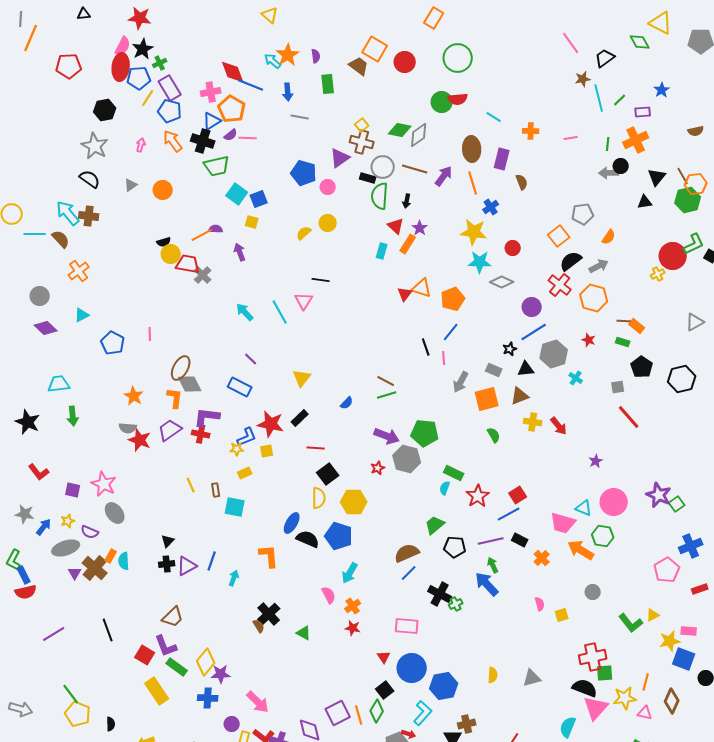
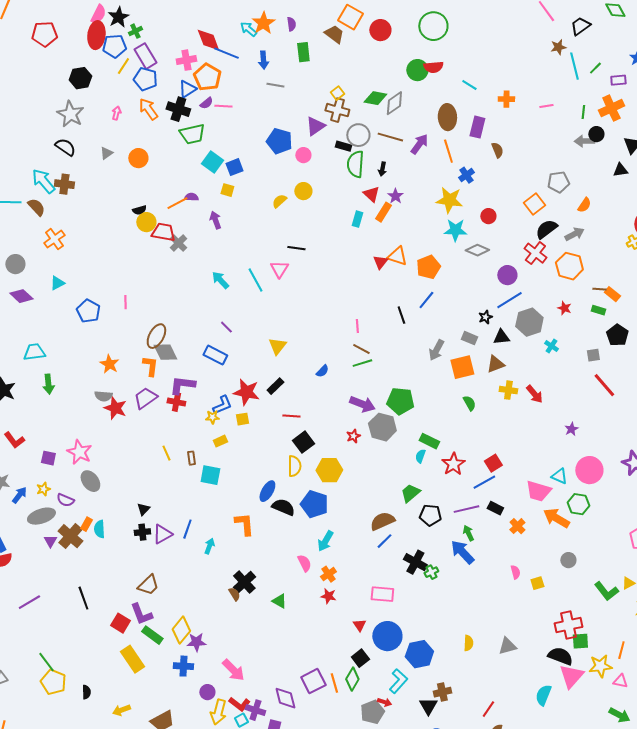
pink line: (444, 358) -> (357, 326), moved

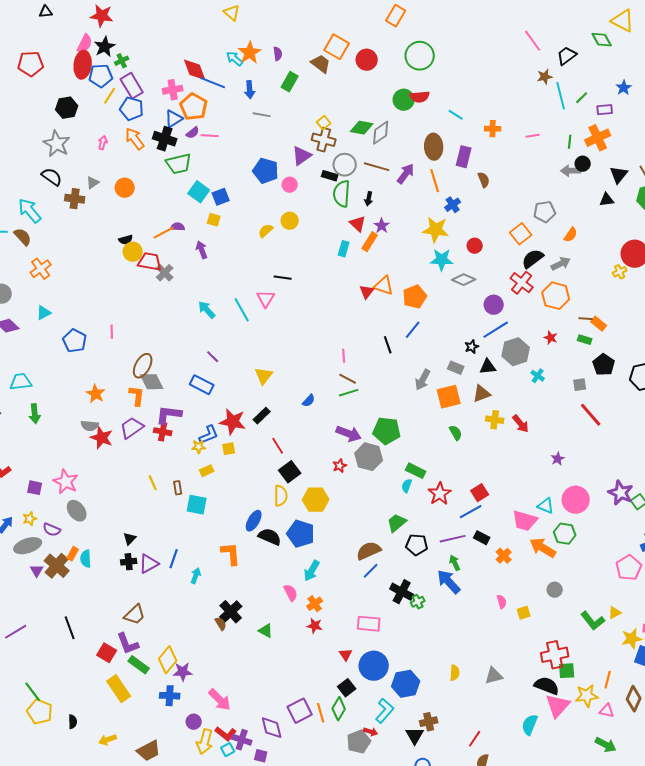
green rectangle: (303, 52) -> (290, 82), turned 36
brown cross: (64, 184) -> (75, 199), moved
red line: (291, 416) -> (278, 446), turned 54

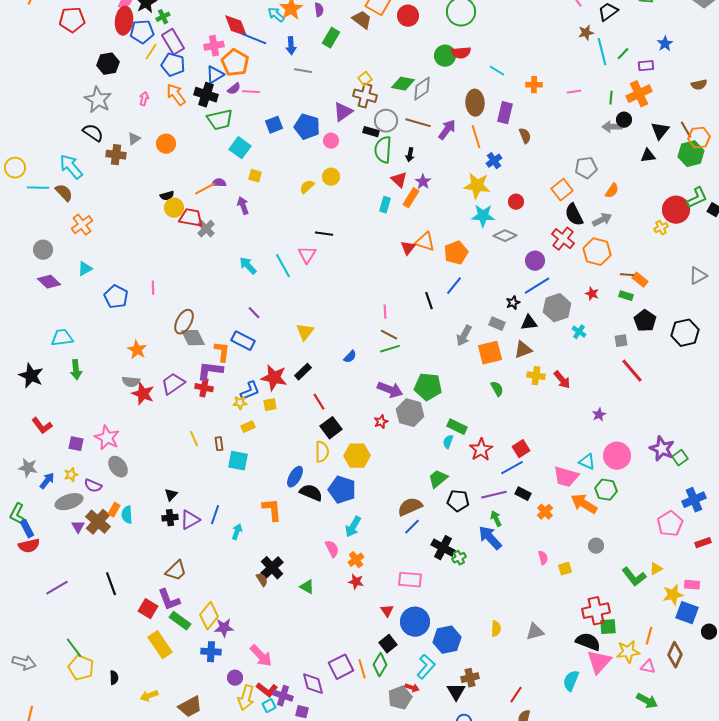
blue square: (221, 197) -> (274, 125), moved
black semicircle: (533, 259) -> (574, 215), turned -80
orange L-shape: (137, 396) -> (222, 352), moved

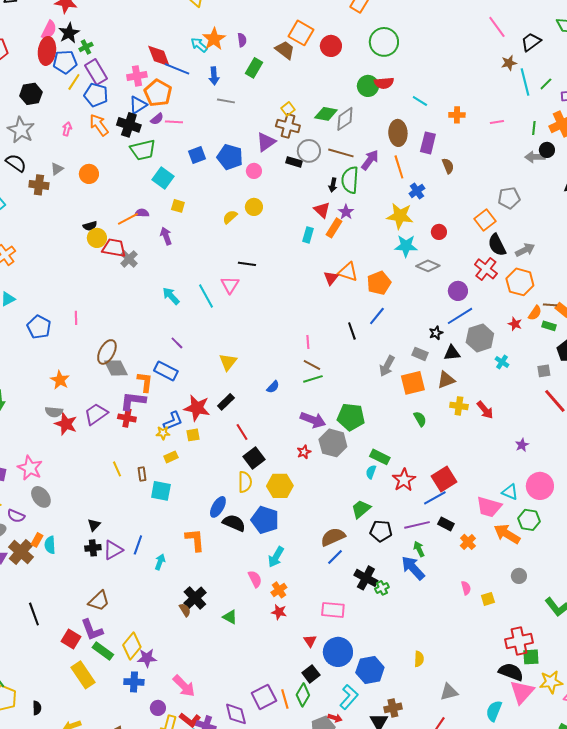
green semicircle: (383, 150) -> (350, 180), moved
orange semicircle: (612, 191) -> (535, 313), moved
red square: (521, 449) -> (444, 479), size x1.4
gray triangle: (535, 632) -> (449, 692), moved

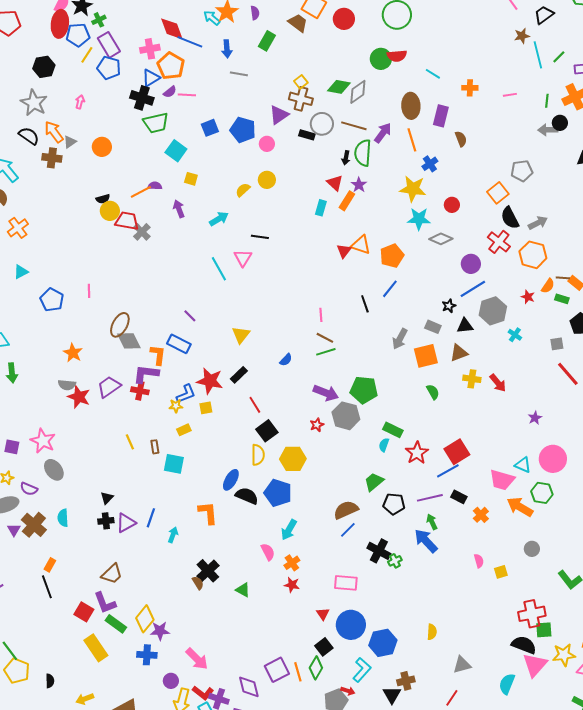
orange arrow: (99, 125) -> (54, 132), moved
cyan arrow: (171, 296) -> (219, 219), moved, turned 102
orange rectangle: (37, 540) -> (50, 565), moved

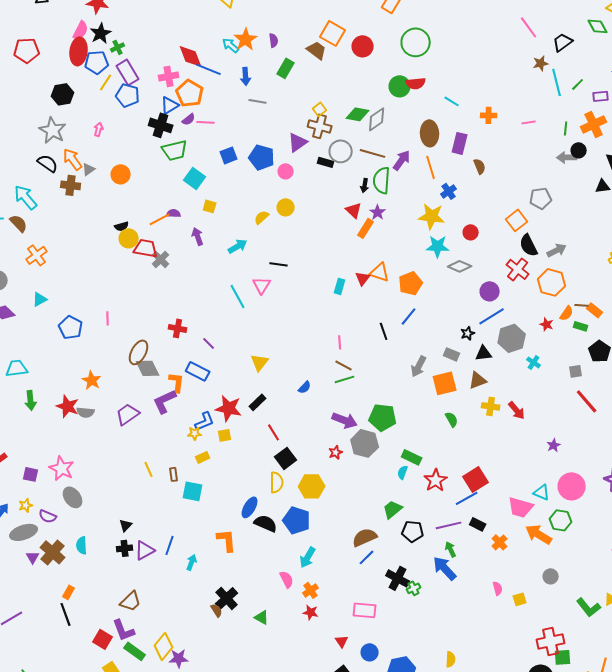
cyan rectangle: (321, 208) -> (340, 286), moved
purple L-shape: (146, 374) -> (165, 401), turned -32
red cross: (140, 391) -> (178, 328), moved
red star: (79, 397) -> (68, 406), moved
blue circle: (351, 625) -> (370, 652), size x0.6

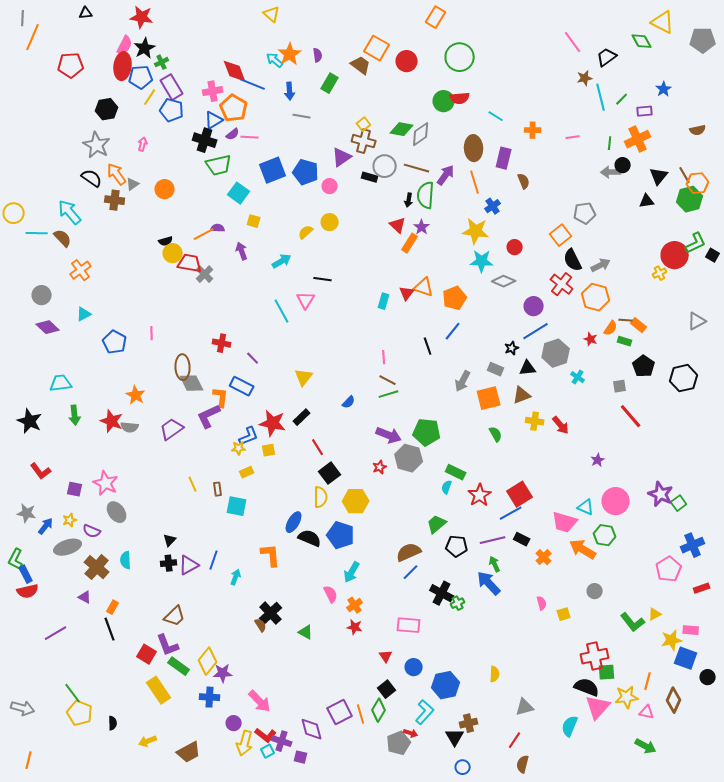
blue square: (229, 155) -> (273, 170), size x1.5
brown ellipse: (139, 352) -> (183, 367), turned -30
purple triangle: (33, 557) -> (85, 597), moved, turned -32

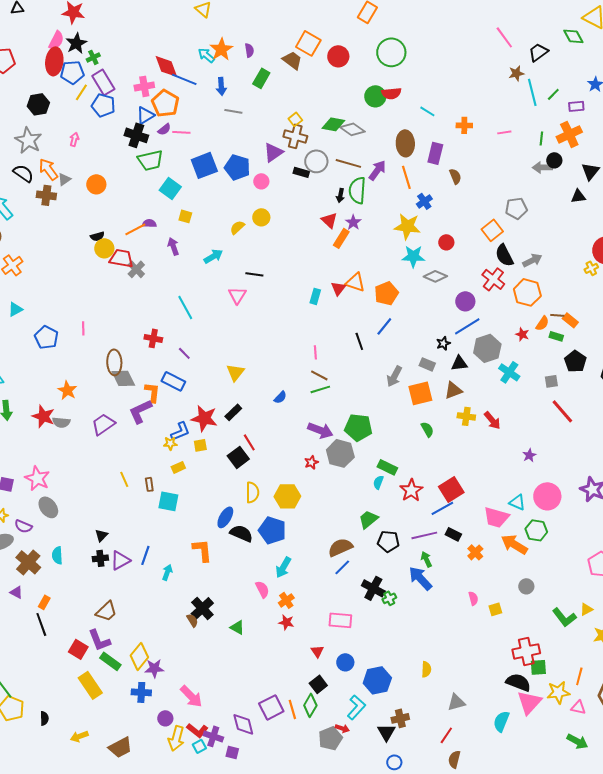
gray diamond: (421, 134) -> (352, 129), turned 70
cyan line: (282, 311) -> (185, 307), moved
cyan cross: (578, 377) -> (509, 372), size x1.5
black square: (330, 473) -> (238, 457), moved

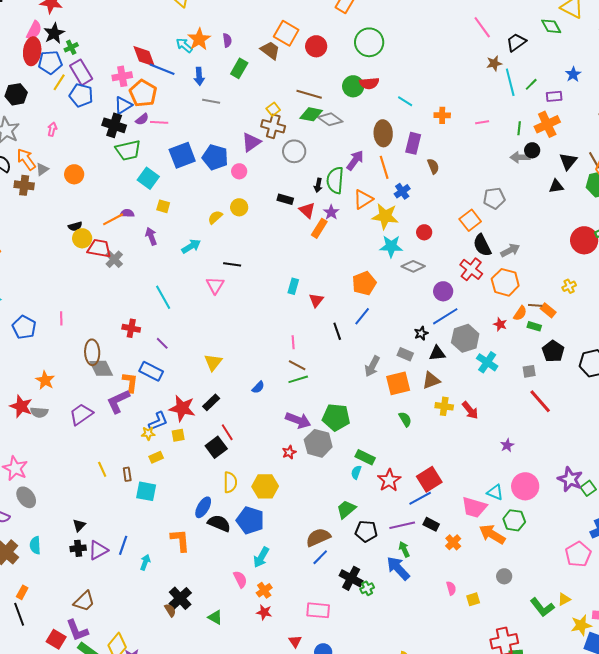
brown line: (348, 163) -> (309, 94), moved
black rectangle: (301, 172) -> (285, 199), moved
yellow cross: (591, 268) -> (569, 286), moved
orange triangle: (355, 282) -> (363, 199), moved, turned -50
red triangle: (338, 288) -> (316, 300), moved

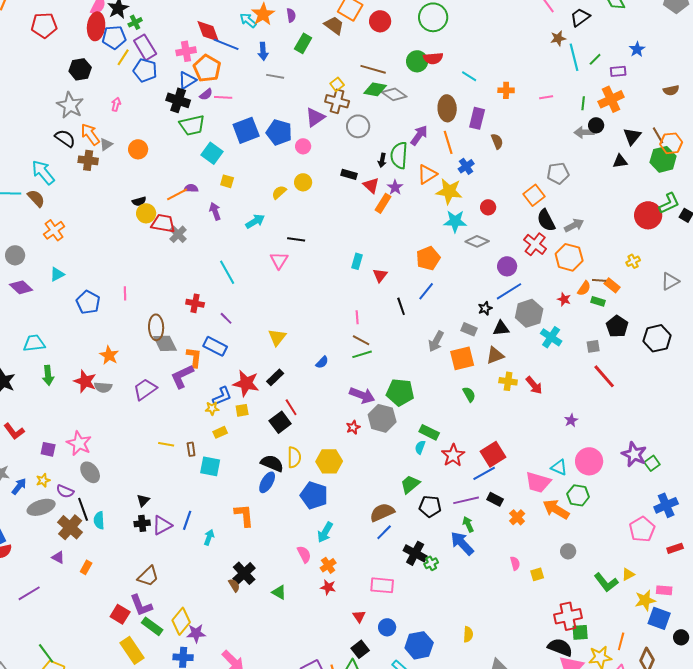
yellow line: (102, 469) -> (166, 444), turned -56
black semicircle: (219, 523) -> (272, 463), moved
black line: (19, 614) -> (83, 509), moved

